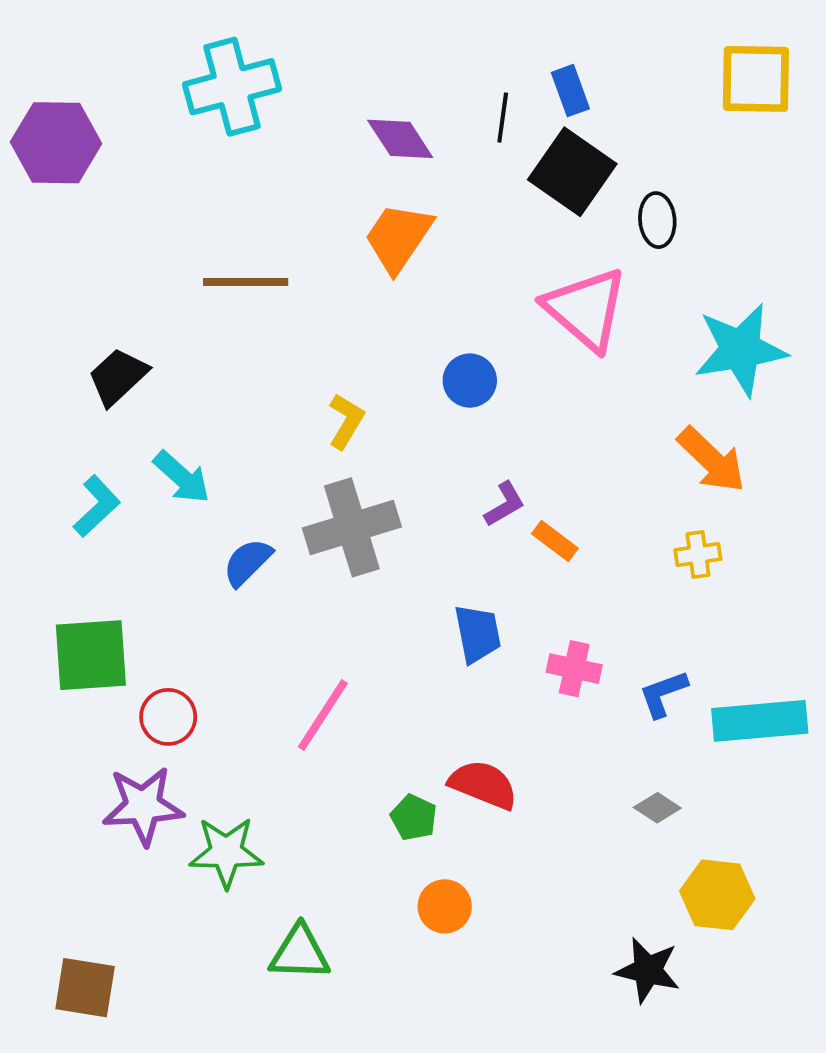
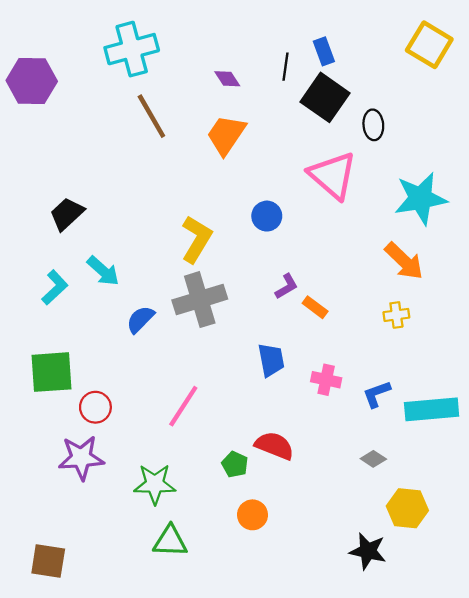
yellow square: (756, 79) -> (429, 45), turned 30
purple diamond: (400, 139) -> (227, 79), size x0.7
brown line: (246, 282) -> (151, 116), moved, turned 60
yellow L-shape: (346, 421) -> (196, 239), size x1.5
green star: (226, 852) -> (155, 484), moved

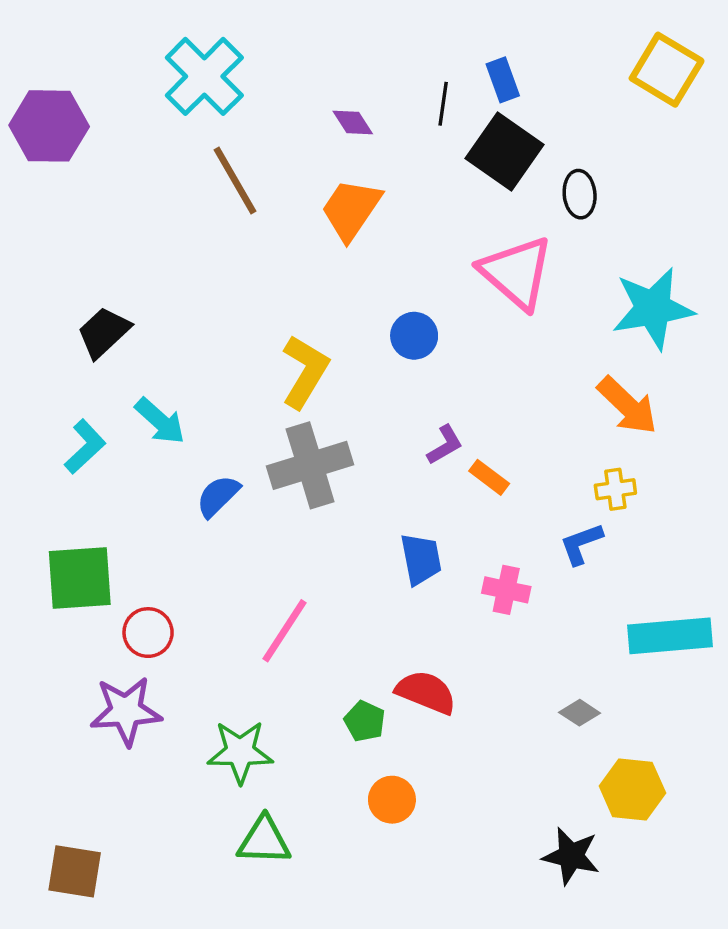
cyan cross: (132, 49) -> (204, 76), turned -30
blue L-shape: (377, 394) -> (581, 544), moved

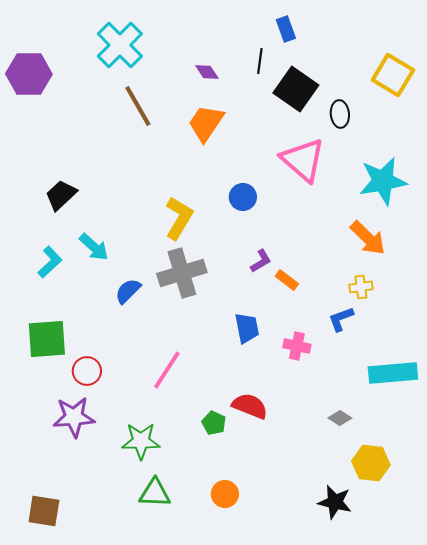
yellow square: (667, 70) -> (393, 75), moved
blue rectangle: (503, 80) -> (286, 29), moved
orange circle: (392, 800) -> (225, 494), moved

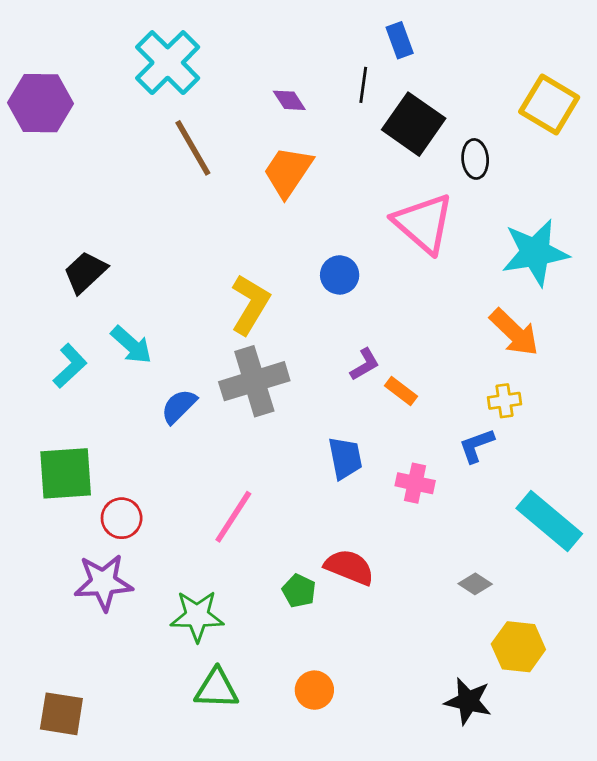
cyan rectangle: (393, 373) -> (549, 521), turned 45

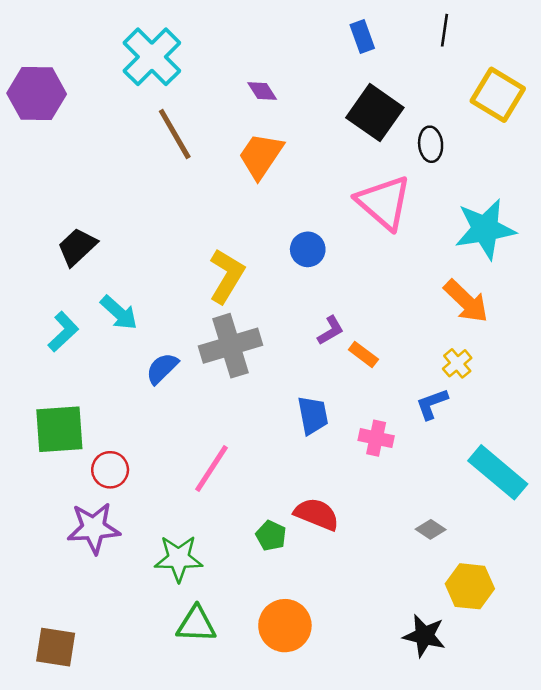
black line: (363, 85) -> (445, 30), moved
yellow cross: (504, 401) -> (457, 363), turned -32
orange circle: (314, 690) -> (285, 626), size x1.5

